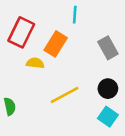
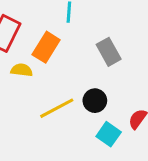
black circle: (108, 89) -> (95, 101), moved

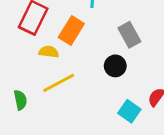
black circle: (95, 101) -> (115, 66), moved
yellow line: (57, 108) -> (59, 83), moved

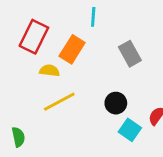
black circle: (115, 66) -> (116, 103), moved
green semicircle: (20, 100) -> (18, 137), moved

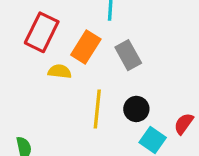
gray rectangle: (130, 54) -> (128, 55), moved
yellow line: (59, 102) -> (97, 109), moved, turned -56

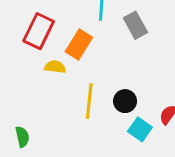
gray rectangle: (128, 55) -> (135, 25), moved

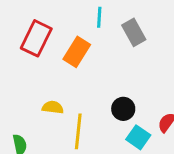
yellow semicircle: (55, 67) -> (53, 107), moved
yellow line: (89, 101) -> (78, 131), moved

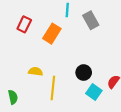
red rectangle: (36, 38) -> (24, 24), size x0.7

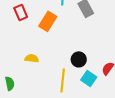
red rectangle: (24, 24) -> (21, 12), turned -49
yellow line: (53, 88) -> (63, 80), moved

